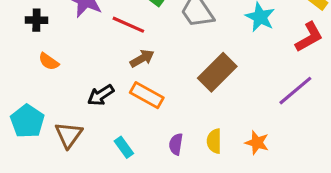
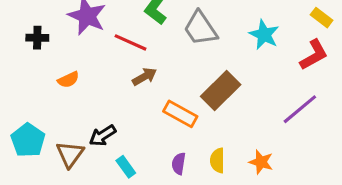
orange semicircle: (49, 61) -> (68, 80), moved, turned -60
black arrow: (101, 95) -> (103, 136), moved
orange rectangle: (147, 95) -> (180, 114), moved

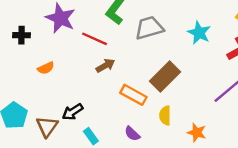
gray trapezoid: (200, 28) -> (149, 28), turned 108
yellow semicircle: (217, 160) -> (165, 115), moved
purple semicircle: (179, 164) -> (132, 134), turned -56

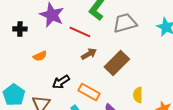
brown rectangle: (165, 77) -> (117, 63), moved
orange rectangle: (133, 95) -> (89, 92), moved
black arrow: (73, 112) -> (61, 82), moved

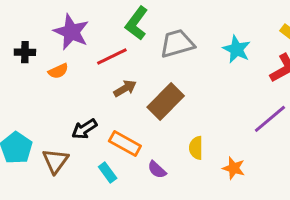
red line: (80, 32) -> (112, 57), turned -50
orange semicircle: (40, 56) -> (58, 71), moved

